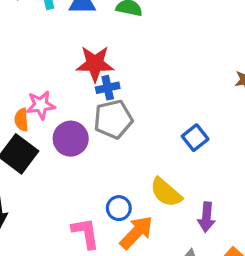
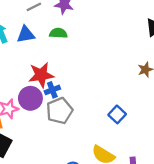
purple circle: (71, 139) -> (30, 98), moved

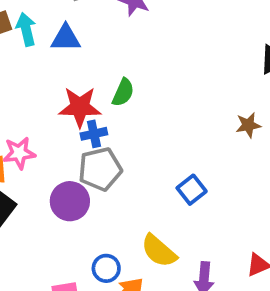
green semicircle: (58, 33) -> (123, 92), moved, turned 102
purple circle: (30, 98) -> (70, 201), moved

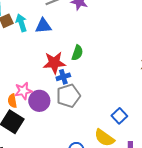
blue square: (192, 190) -> (119, 116), moved
purple circle: (70, 201) -> (39, 101), moved

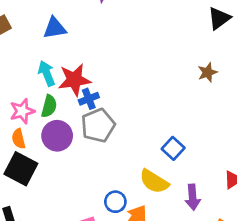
cyan arrow: (21, 23) -> (47, 73), moved
green semicircle: (77, 53) -> (49, 106), moved
pink star: (23, 91) -> (22, 111), moved

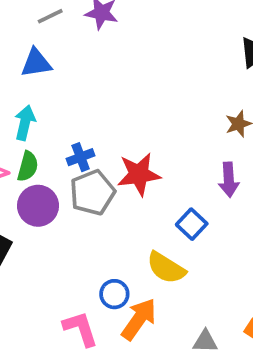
cyan arrow: (47, 73) -> (25, 123), turned 35
red star: (74, 80) -> (139, 174), moved
purple arrow: (193, 197) -> (229, 180), moved

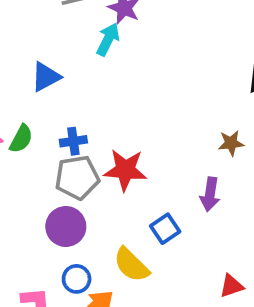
blue triangle: (36, 63) -> (46, 77), moved, turned -32
cyan arrow: (25, 123) -> (108, 39), moved
purple circle: (38, 206) -> (66, 227), moved

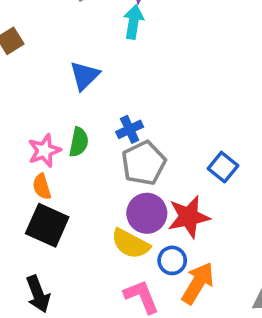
red star: (125, 170) -> (189, 217), moved
blue square: (165, 229) -> (223, 167), moved
yellow semicircle: (131, 265) -> (130, 244), moved

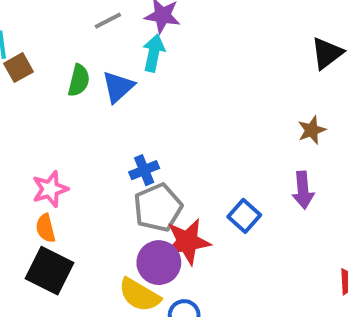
blue triangle: (85, 76) -> (118, 87), moved
green semicircle: (79, 142) -> (79, 80), moved
red star: (189, 217) -> (187, 242), moved

